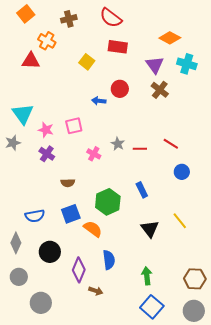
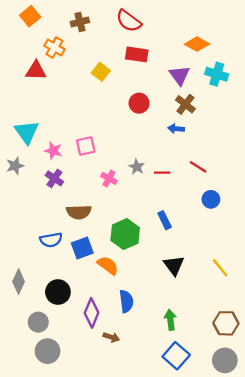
blue arrow: (99, 101) -> (176, 129), moved
brown semicircle: (68, 183) -> (79, 212), size x1.5
blue semicircle: (35, 216) -> (51, 240), moved
yellow line: (180, 221) -> (220, 268), moved
gray circle: (19, 277) -> (38, 322), moved

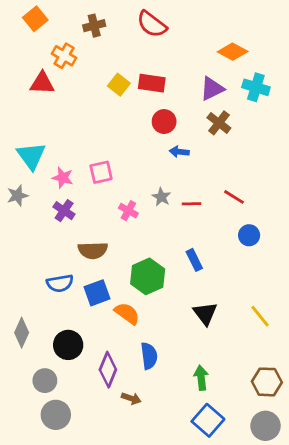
red rectangle: (137, 54) -> (152, 83), moved
purple triangle: (180, 75) -> (212, 89), turned 40
blue arrow: (176, 129) -> (179, 152), moved

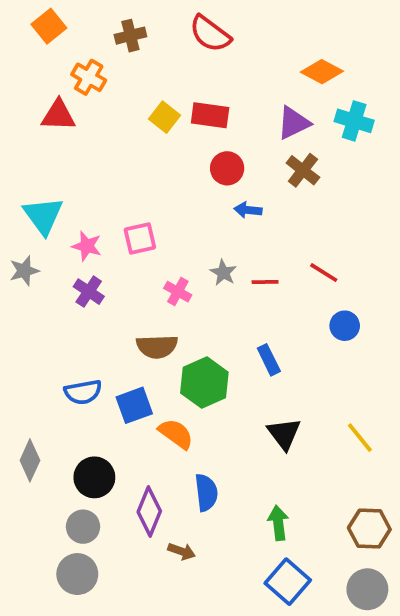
brown semicircle: (93, 250) -> (157, 347), moved
gray circle: (45, 381) -> (83, 527), moved

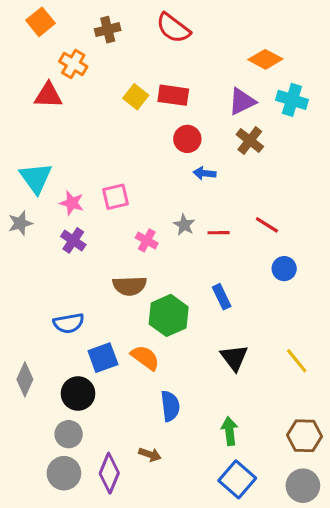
blue square: (134, 405) -> (103, 358), moved
purple diamond: (149, 511) -> (109, 473), moved

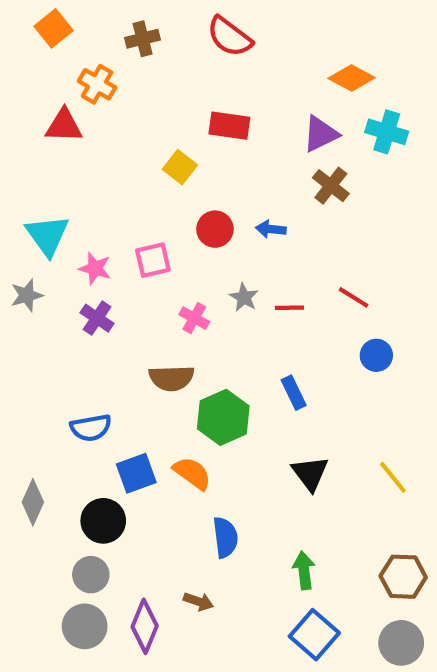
yellow square: (136, 97) -> (180, 167), moved
red circle: (187, 139) -> (215, 229), moved

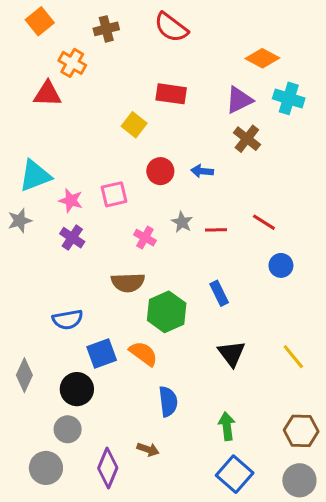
cyan triangle: (47, 235) -> (35, 176), turned 45
gray circle: (85, 626) -> (46, 468), moved

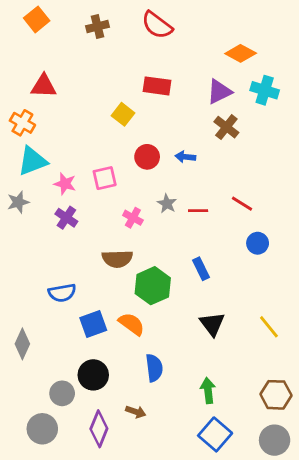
orange cross: (72, 63) -> (22, 123), moved
black circle: (77, 389) -> (93, 375), moved

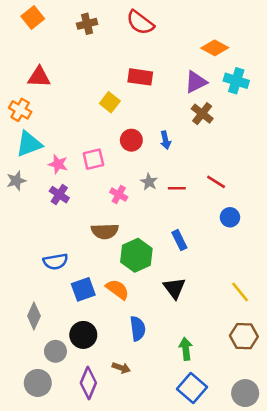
blue arrow: (185, 157) -> (165, 140), turned -108
black triangle: (212, 324) -> (174, 288), moved
gray diamond: (22, 344) -> (34, 316), moved
brown hexagon: (276, 395) -> (244, 336), moved

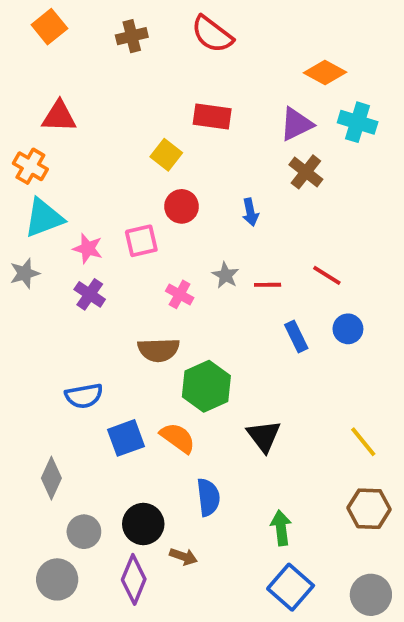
red circle: (131, 140) -> (182, 206), moved
blue rectangle: (179, 240) -> (296, 337), moved
black circle: (83, 335) -> (143, 524), moved

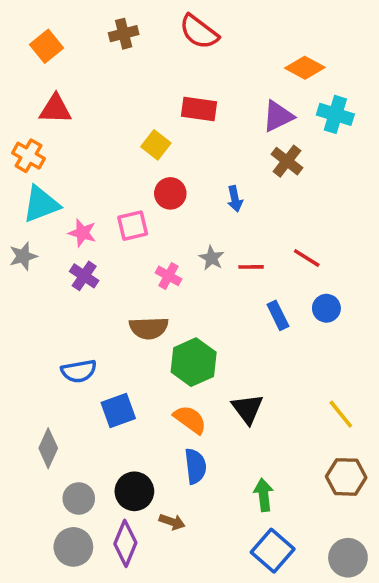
orange square: (49, 27) -> (46, 46), moved
orange semicircle: (178, 438) -> (190, 420), moved
gray circle: (57, 579) -> (73, 547), moved

